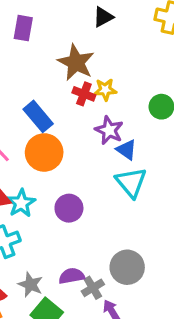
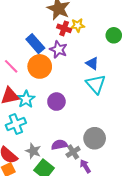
purple star: (109, 130) -> (58, 49), moved

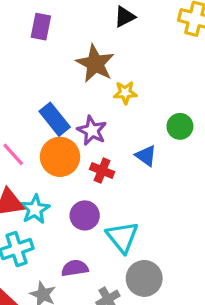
red cross: (64, 28) -> (102, 171), moved
green circle: (114, 35) -> (180, 126), moved
cyan triangle: (96, 84) -> (122, 237), moved
purple semicircle: (59, 145) -> (75, 268), moved

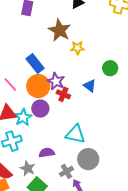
purple star: (92, 131) -> (56, 81), moved
purple circle: (85, 215) -> (40, 109), moved
cyan triangle: (122, 237) -> (75, 134), turned -40

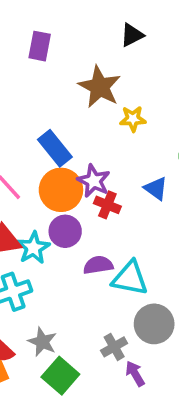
purple semicircle: (47, 153) -> (98, 265), moved

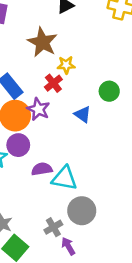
red cross: (107, 205) -> (53, 83), moved, turned 30

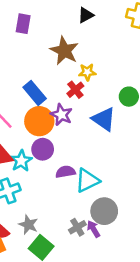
blue triangle: (83, 114) -> (104, 119), size x1.5
cyan triangle: (64, 178) -> (87, 180), turned -36
purple arrow: (68, 246) -> (93, 229), moved

